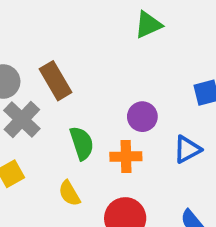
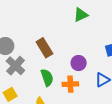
brown rectangle: (56, 81) -> (44, 48), moved

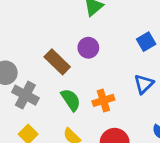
purple circle: (79, 63) -> (88, 48), moved

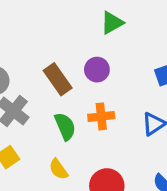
orange cross: (103, 100) -> (101, 116), moved

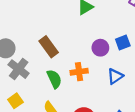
purple circle: (97, 70) -> (100, 48), moved

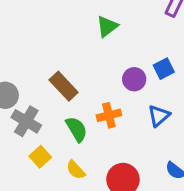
yellow square: (15, 101) -> (40, 157), moved

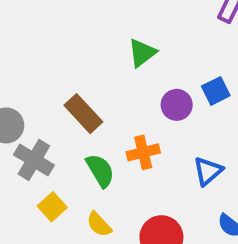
green triangle: (107, 26) -> (142, 53), moved
blue triangle: (159, 116) -> (208, 171), moved

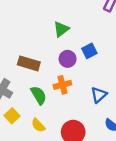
blue square: (216, 91) -> (89, 51), moved
purple circle: (177, 105) -> (68, 59), moved
brown rectangle: (83, 114) -> (29, 63), turned -30

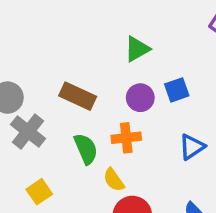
blue triangle: (99, 95) -> (192, 147), moved
yellow square: (12, 116) -> (39, 192), moved
yellow semicircle: (38, 125) -> (114, 180), moved

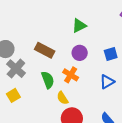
blue square: (177, 90) -> (111, 54), moved
orange cross: (126, 138) -> (71, 75), turned 35
yellow square: (39, 192) -> (13, 95), moved

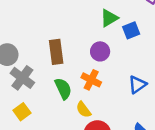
green triangle: (79, 26) -> (109, 18), moved
brown rectangle: (45, 50) -> (56, 52), turned 60
blue square: (111, 54) -> (131, 30), moved

